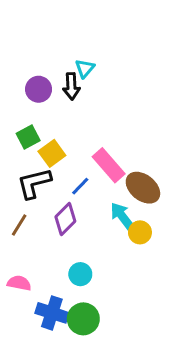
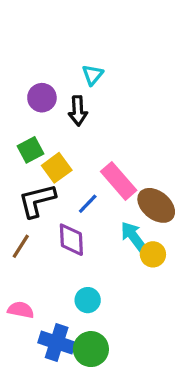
black arrow: (71, 86) -> (78, 111), moved
purple diamond: (65, 219) -> (71, 240), turned -48

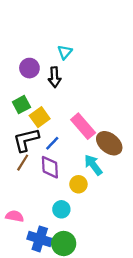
blue line: (88, 204) -> (52, 143), moved
brown line: (21, 246) -> (23, 163), moved
yellow circle: (153, 254) -> (78, 184), moved

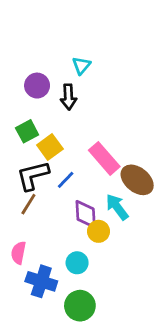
purple diamond: (50, 167) -> (86, 214), moved
pink semicircle: (15, 216) -> (18, 253), moved, turned -90
blue cross: (40, 239) -> (41, 281), moved

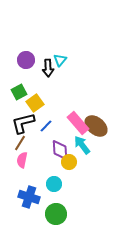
cyan triangle: (81, 66) -> (60, 60), moved
pink rectangle: (104, 158) -> (78, 123), moved
pink semicircle: (18, 253) -> (22, 160), moved

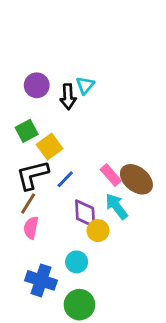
pink rectangle: (78, 123) -> (111, 175), size x0.7

